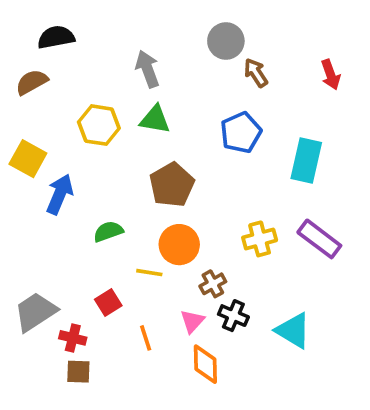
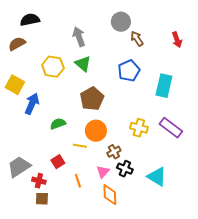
green triangle: (155, 119) -> (83, 64), turned 30
yellow cross: (260, 239) -> (139, 128), turned 30

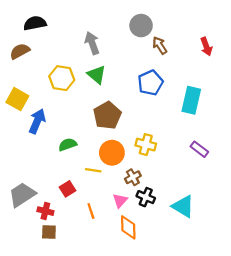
yellow cross: (139, 128) -> (146, 145), moved
purple rectangle: (171, 128) -> (199, 149), size x0.7

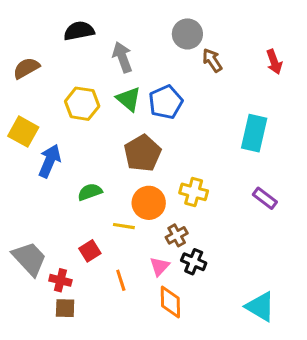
black semicircle: (35, 23) -> (79, 31), moved
blue pentagon: (150, 83) -> (166, 102), moved
gray trapezoid: (22, 195) -> (29, 259), turned 80
cyan triangle: (183, 206) -> (260, 307), moved

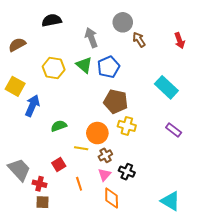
gray arrow: (122, 57) -> (91, 38), moved
cyan rectangle: (254, 133) -> (166, 87), turned -60
brown pentagon: (143, 153) -> (116, 102), moved, turned -30
brown cross: (177, 235) -> (105, 155), moved

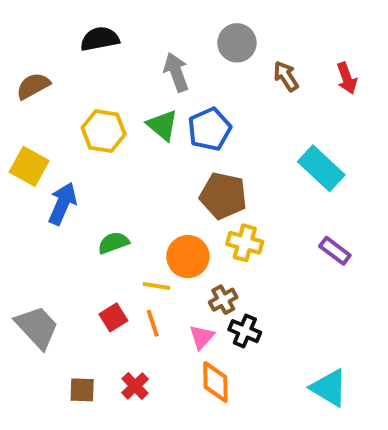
brown arrow: (139, 40) -> (286, 76), moved
brown cross: (105, 155) -> (223, 300), moved
red cross: (39, 184) -> (135, 386), moved, turned 32
orange line: (79, 184) -> (153, 323), moved

